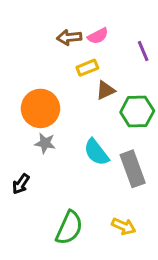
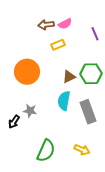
brown triangle: (105, 90) -> (69, 77), moved
gray star: (45, 143) -> (30, 111), moved
cyan semicircle: (96, 152) -> (64, 101), turned 48

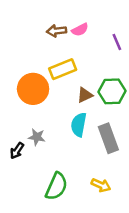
yellow rectangle: (58, 45) -> (63, 69), moved, size x1.5

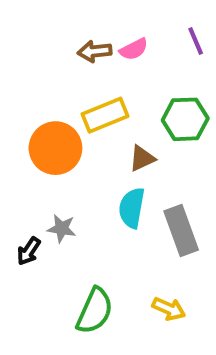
purple line: (117, 42) -> (196, 41), moved
green hexagon: (112, 91) -> (185, 119), moved

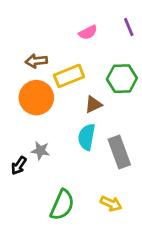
brown arrow: (95, 51) -> (36, 61), moved

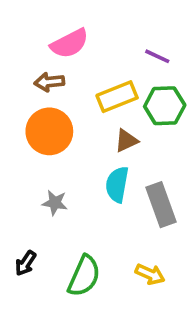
purple line: (129, 27) -> (157, 56), moved, turned -42
pink semicircle: (88, 32) -> (69, 44), moved, size x1.5
yellow rectangle: (69, 76) -> (117, 97), moved
black arrow: (19, 166) -> (26, 263), moved

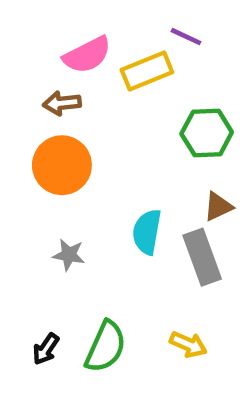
purple line: (157, 56) -> (186, 37), moved
yellow rectangle: (117, 97) -> (147, 71), moved
brown triangle: (126, 141) -> (218, 207), moved
black arrow: (26, 263) -> (46, 349), moved

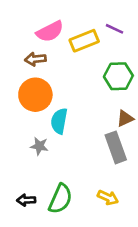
purple line: (186, 37) -> (114, 29), moved
cyan semicircle: (147, 232) -> (59, 121), moved
black arrow: (46, 349) -> (26, 200), turned 54

